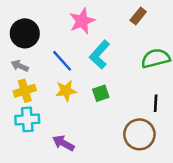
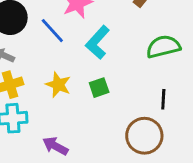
blue line: (62, 61) -> (52, 31), moved
yellow star: (66, 91) -> (58, 85), turned 30

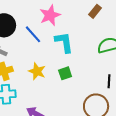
cyan L-shape: (98, 42) -> (64, 42), turned 130

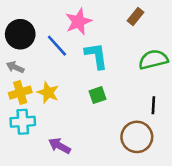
yellow star: (37, 71) -> (48, 93), moved

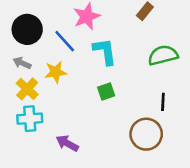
yellow cross: (20, 93) -> (27, 89), turned -30
yellow star: (48, 93) -> (56, 72), moved, turned -30

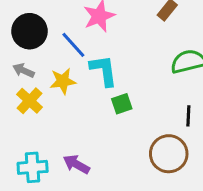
cyan L-shape: (105, 51) -> (104, 71), moved
cyan cross: (30, 119) -> (33, 167), moved

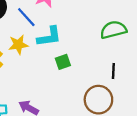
cyan L-shape: (104, 71) -> (49, 37), turned 90

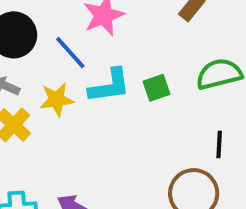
green square: (63, 62) -> (156, 88), moved

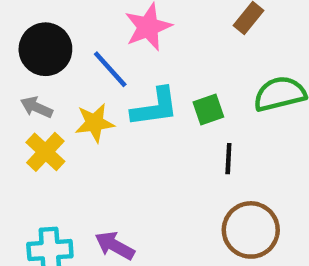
black line: (219, 145) -> (228, 159), moved

